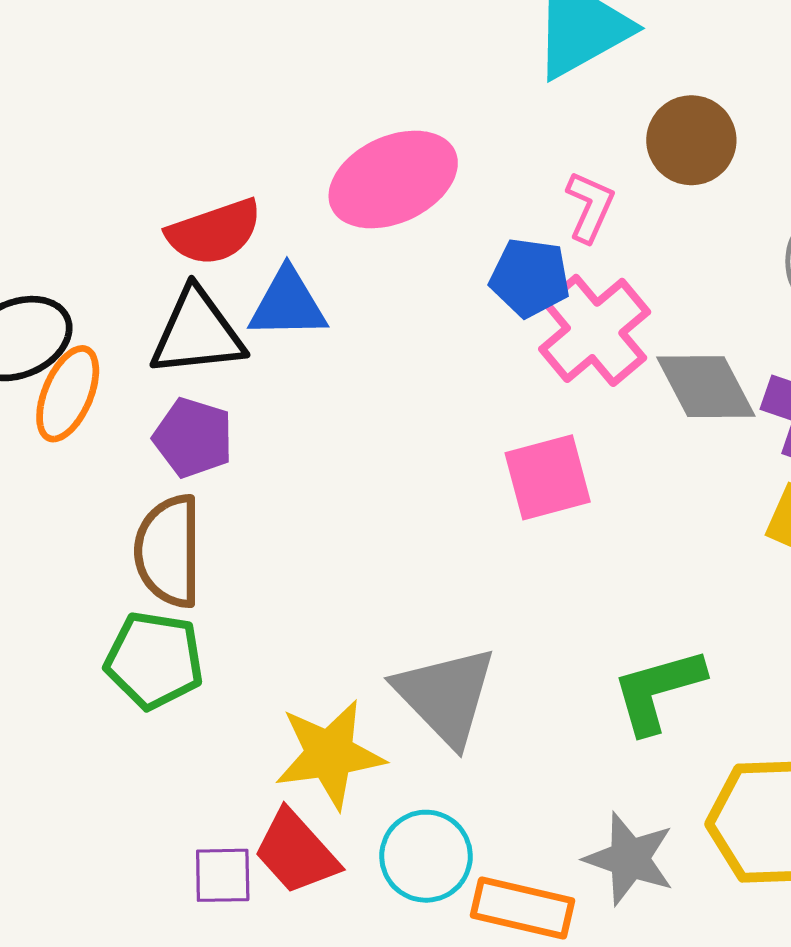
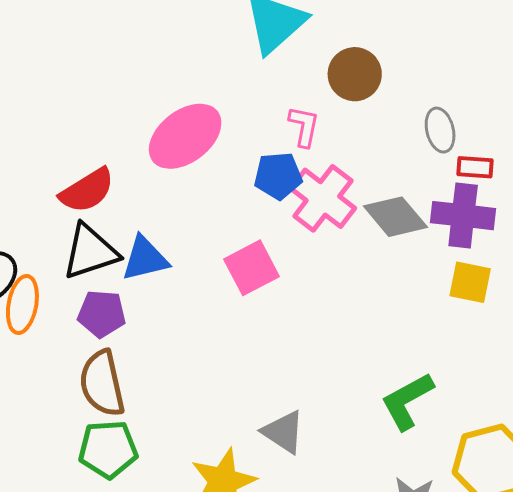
blue triangle: (288, 304) -> (145, 259), moved
pink square: (548, 477) -> (252, 268), moved
gray triangle: (446, 696) -> (283, 432), size x0.7

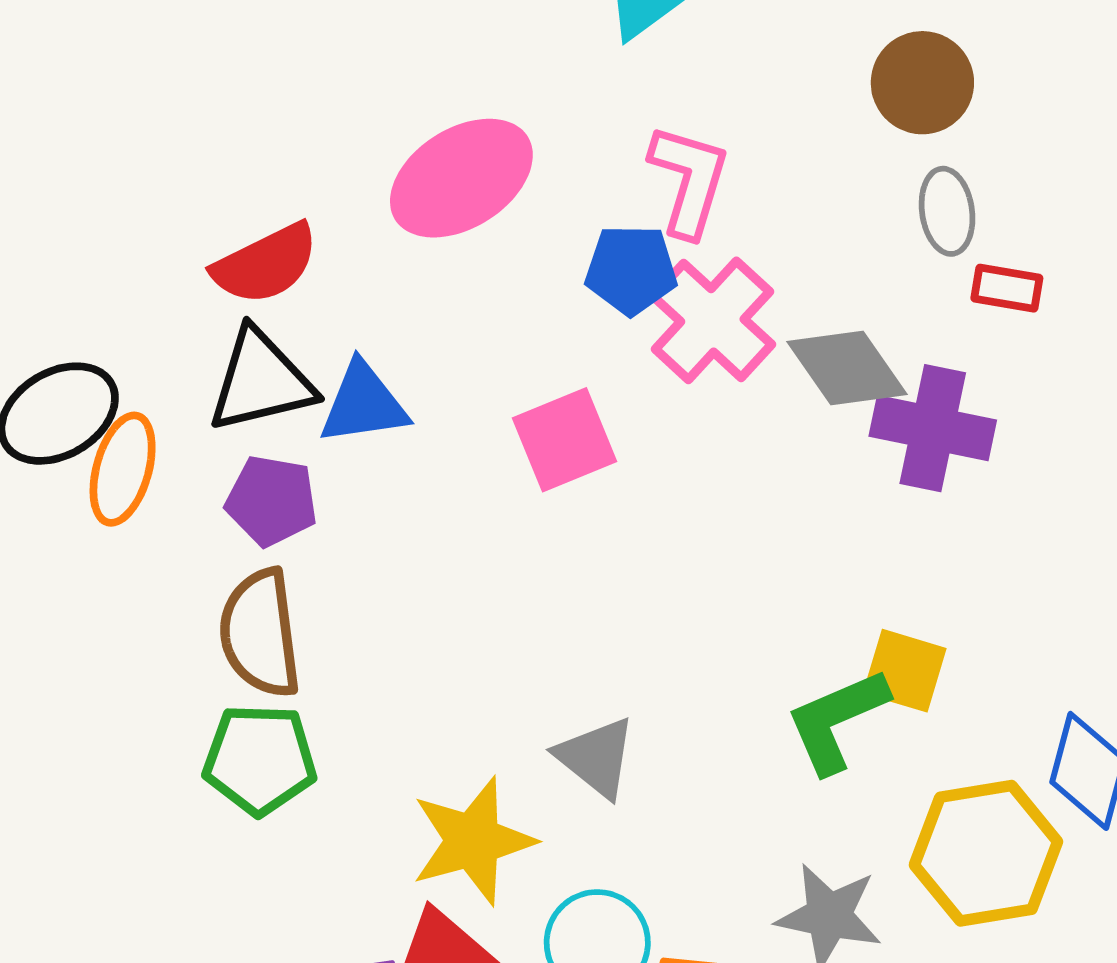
brown circle: (355, 74) -> (922, 83), moved
pink L-shape: (304, 126) -> (689, 180), size x1.4
purple cross: (463, 216) -> (933, 428), moved
yellow square: (470, 282) -> (905, 671), moved

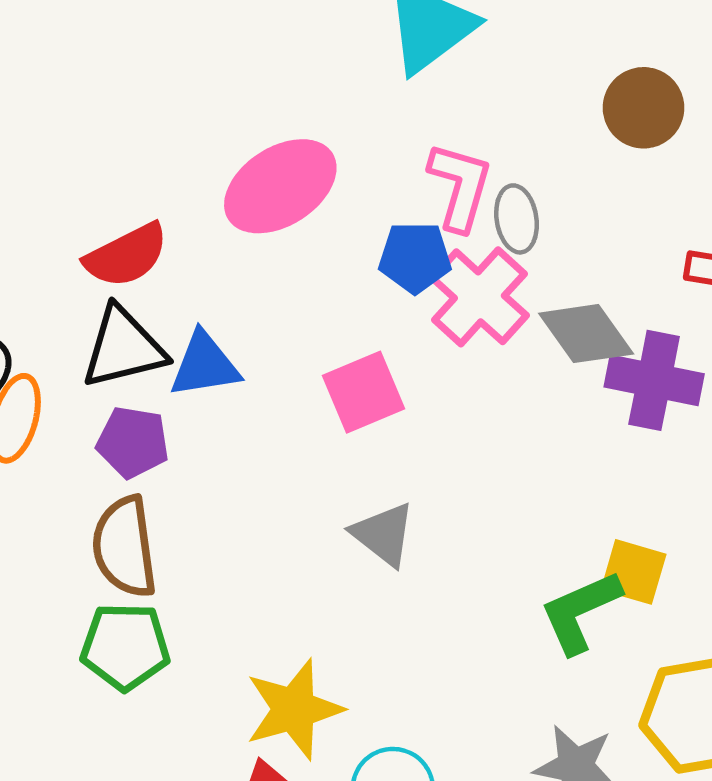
gray ellipse: (947, 211) -> (517, 219), moved
gray triangle: (596, 757) -> (383, 534), moved

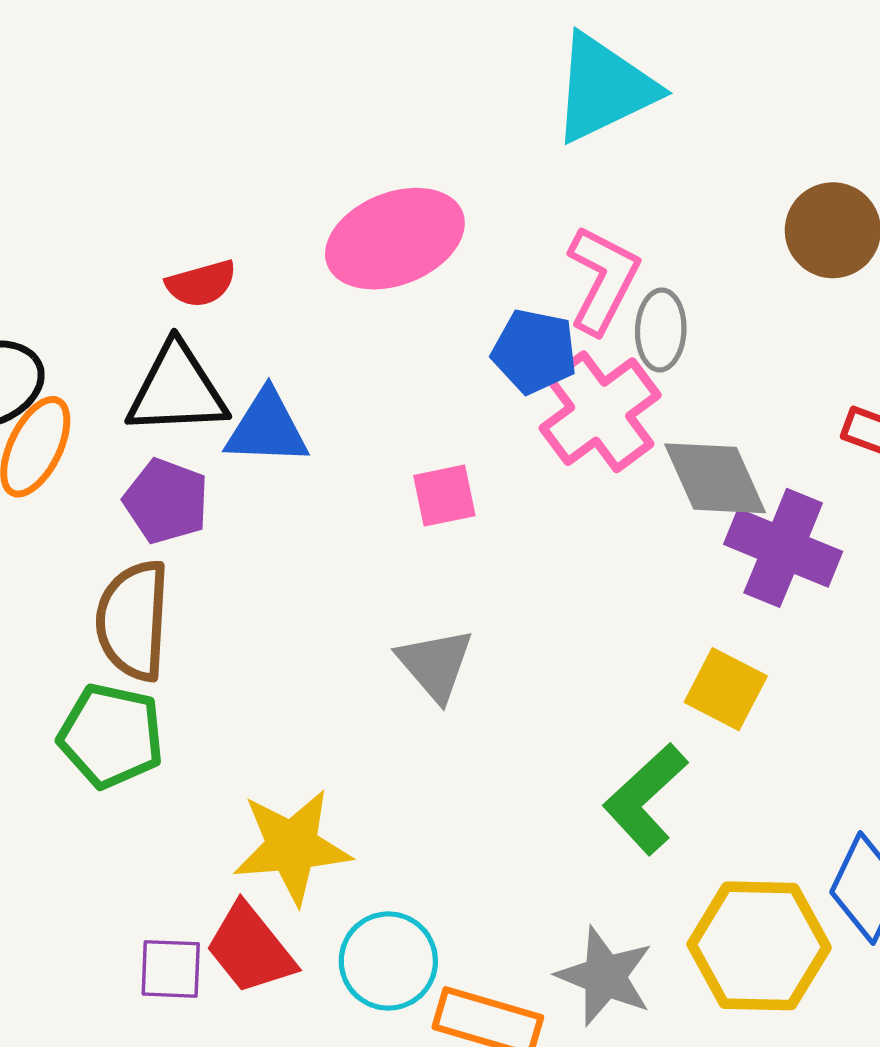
red semicircle: (126, 255) -> (201, 284), size x0.7
pink square: (363, 392) -> (444, 496), size x0.7
yellow square: (634, 572) -> (726, 689), moved
green L-shape: (580, 612) -> (645, 799), turned -30

